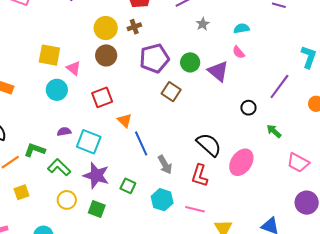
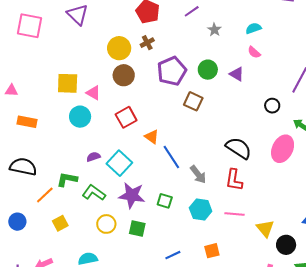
purple triangle: (218, 71) -> (237, 74), size x0.7
cyan square: (89, 142) -> (119, 163), turned 30
pink ellipse: (241, 162) -> (283, 149), moved

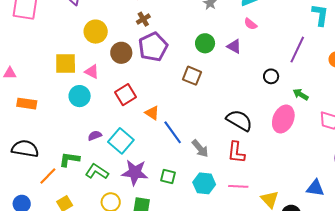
yellow circle: (119, 48) -> (96, 32), moved
purple pentagon: (172, 71) -> (153, 47), moved

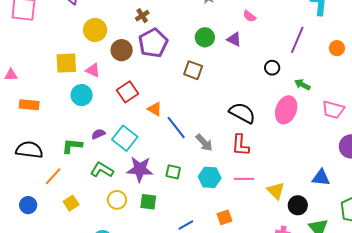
green L-shape: (69, 159) -> (72, 146), moved

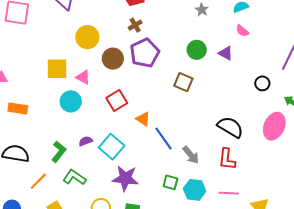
green L-shape: (72, 146) -> (59, 152), turned 120
green L-shape: (102, 170) -> (74, 177), moved
green square: (173, 172) -> (170, 182), moved

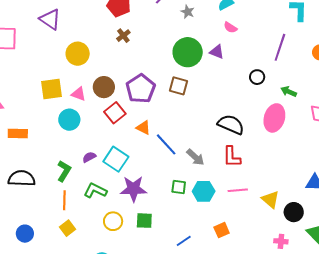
green circle: (197, 50) -> (188, 52), size x1.5
purple pentagon: (145, 53) -> (141, 89), moved
brown circle: (113, 59) -> (104, 87), moved
green L-shape: (74, 177) -> (95, 191), moved
orange line: (38, 181) -> (64, 200), moved, turned -36

